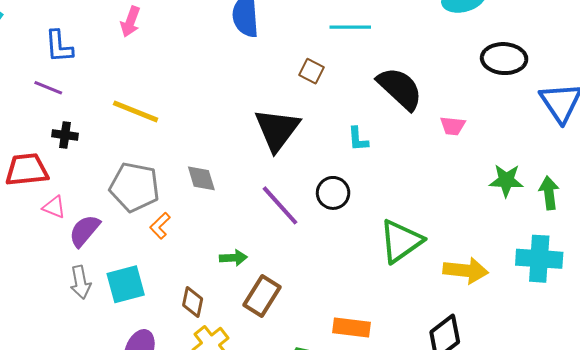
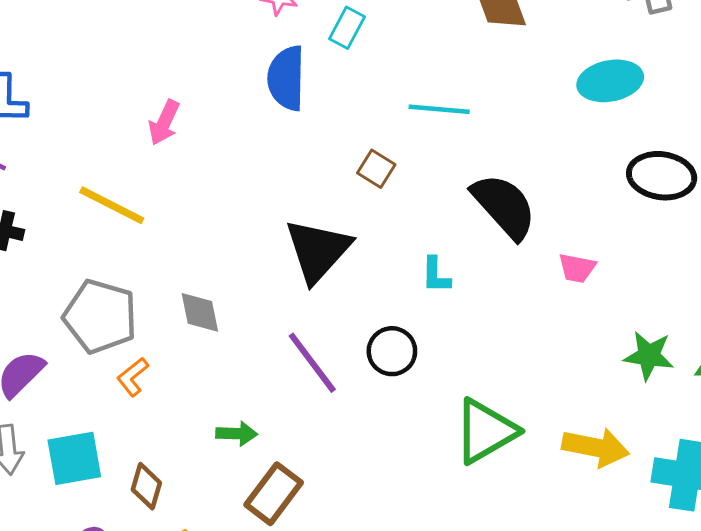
pink arrow: (130, 22) -> (164, 123), moved
yellow arrow: (466, 270) -> (596, 447), moved
brown diamond: (193, 302) -> (146, 486), moved

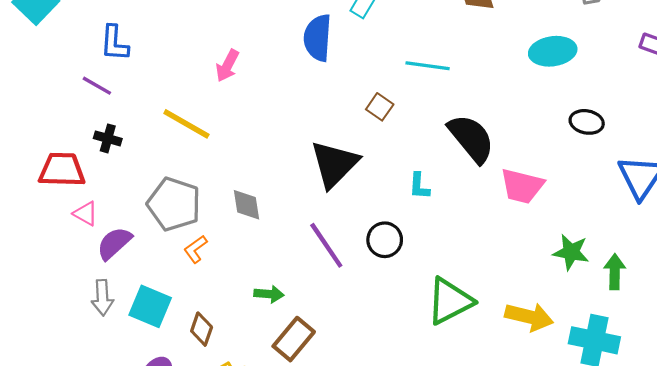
black ellipse: (662, 176) -> (587, 122), size x0.7
pink trapezoid: (577, 268) -> (522, 186), size x1.6
cyan square: (74, 458) -> (150, 306), turned 30

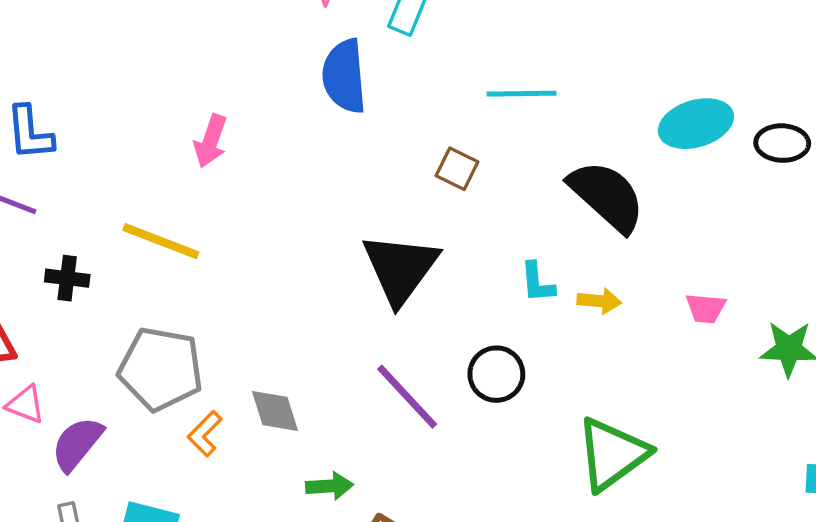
cyan ellipse: (553, 51) -> (696, 124), moved
black cross: (108, 138) -> (67, 278), moved
pink trapezoid: (522, 186) -> (706, 308), moved, size x0.6
gray diamond: (247, 205) -> (275, 411), moved
yellow arrow: (529, 317) -> (599, 301), moved, size x0.6

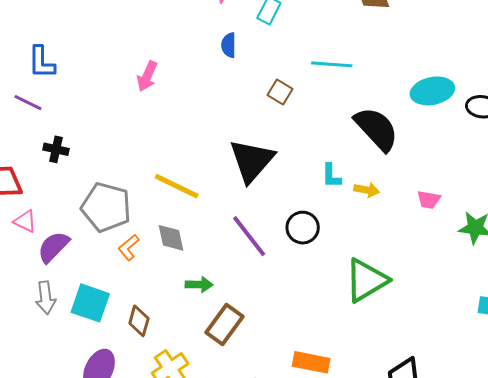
blue semicircle: (344, 76) -> (229, 45), size x0.6
brown square: (457, 169) -> (280, 92), moved
yellow line: (161, 241) -> (177, 186), moved

